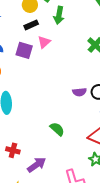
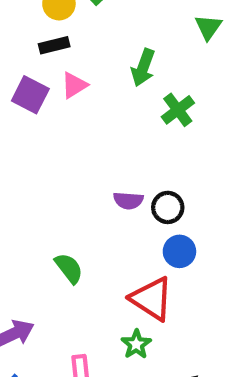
green arrow: (59, 15) -> (143, 68), moved

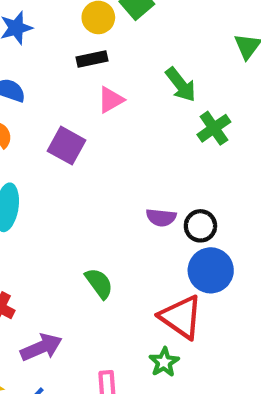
green arrow: (143, 68) -> (181, 85), turned -60
purple square: (30, 95) -> (66, 146), moved
blue circle: (179, 251) -> (211, 270), size x1.4

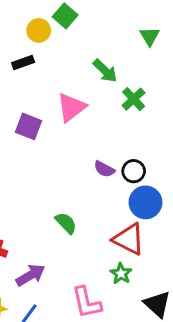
black rectangle: (92, 59) -> (23, 62), moved
pink triangle: (111, 100) -> (71, 107), moved, size x1.5
purple semicircle: (161, 218) -> (104, 169), turned 30

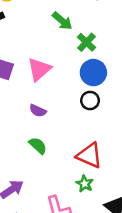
pink triangle: (71, 107) -> (39, 69), moved
purple semicircle: (104, 169) -> (38, 111), moved
blue circle: (146, 202) -> (93, 73), moved

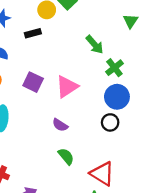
green semicircle: (38, 146) -> (66, 156), moved

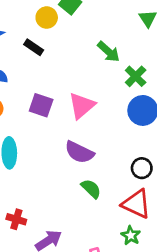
black rectangle: (33, 33) -> (34, 47), turned 56
black circle: (110, 122) -> (142, 168), moved
purple semicircle: (60, 125) -> (79, 152), size x1.5

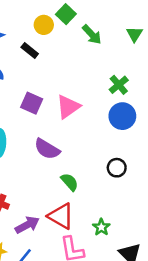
green arrow: (109, 52) -> (92, 34), moved
purple semicircle: (79, 152) -> (47, 149), moved
red triangle: (136, 204) -> (61, 216), moved

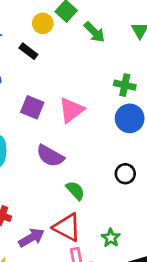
green cross: (119, 85) -> (125, 85), turned -36

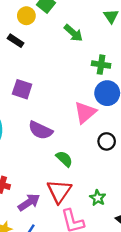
green arrow: (94, 32) -> (73, 33), moved
pink triangle: (71, 110) -> (85, 113), moved
red triangle: (67, 227) -> (59, 191), turned 40

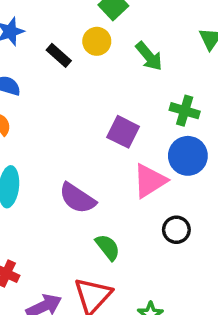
yellow circle: (26, 16) -> (97, 41), moved
purple square: (22, 89) -> (123, 132), moved

